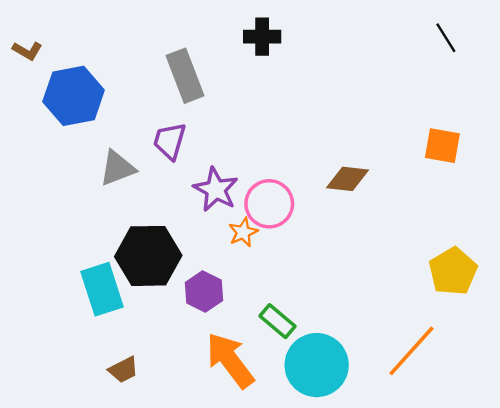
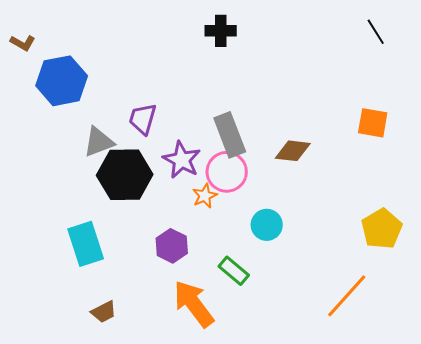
gray rectangle: (185, 76) -> (230, 135), moved
black hexagon: (148, 256) -> (125, 175), moved
cyan circle: (317, 365) -> (267, 225), moved, size x0.6

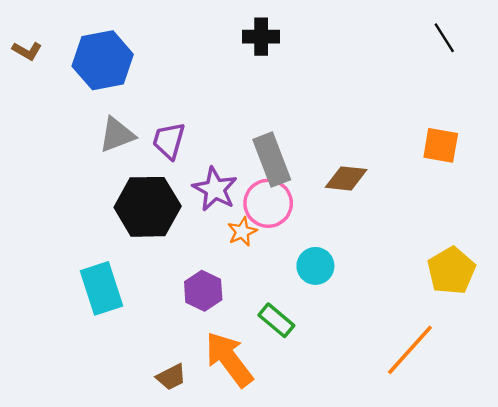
blue hexagon: (62, 81) -> (103, 60), moved
gray triangle: (99, 142) -> (117, 135), moved
brown trapezoid: (104, 312) -> (171, 377), moved

